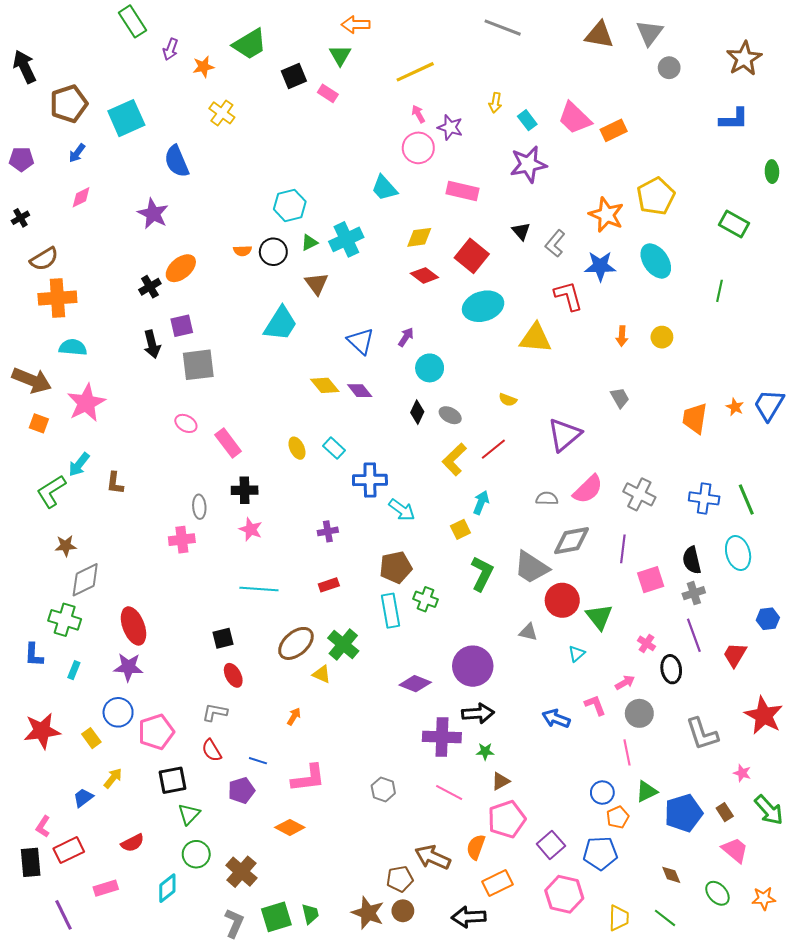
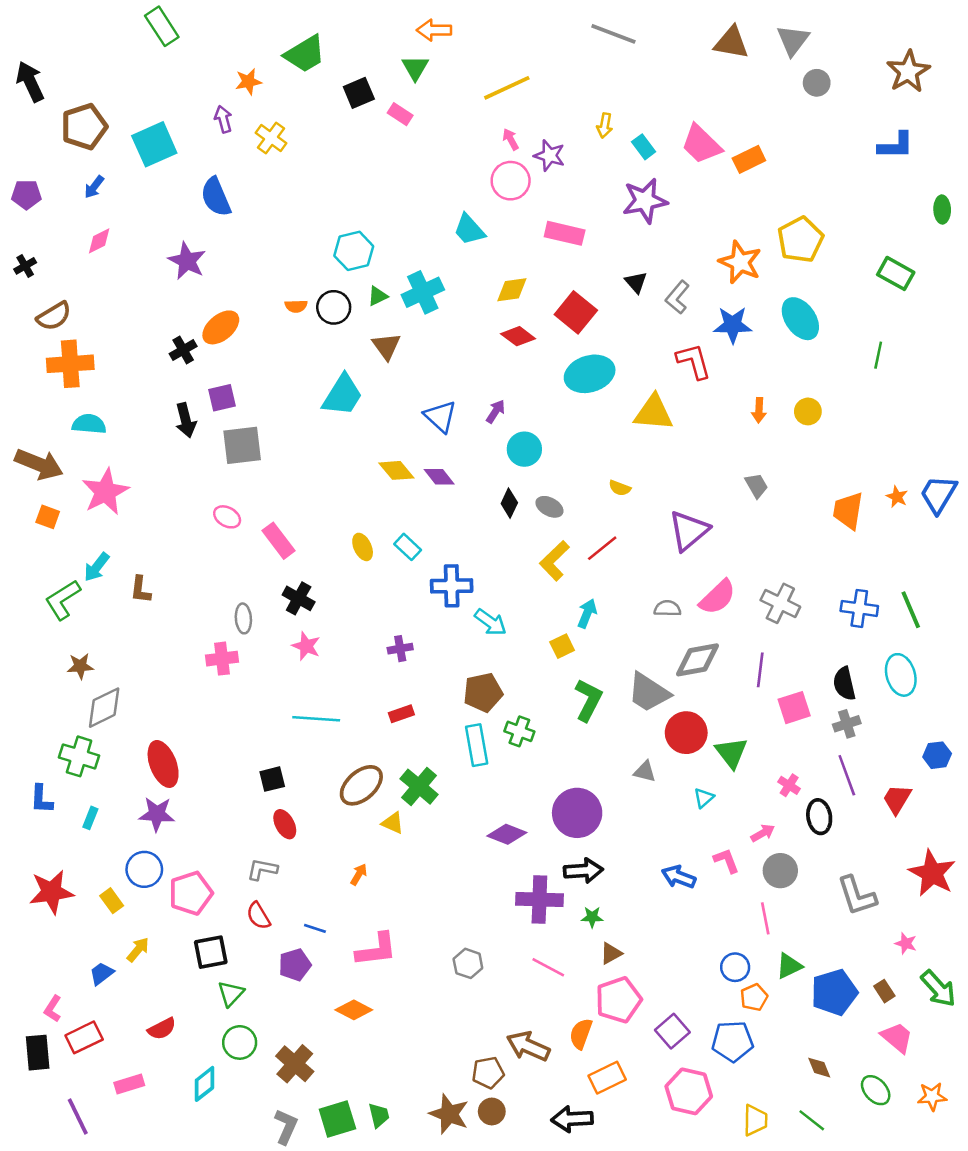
purple arrow: (171, 49) -> (223, 119), moved, turned 145
black cross: (245, 490) -> (299, 598), turned 30

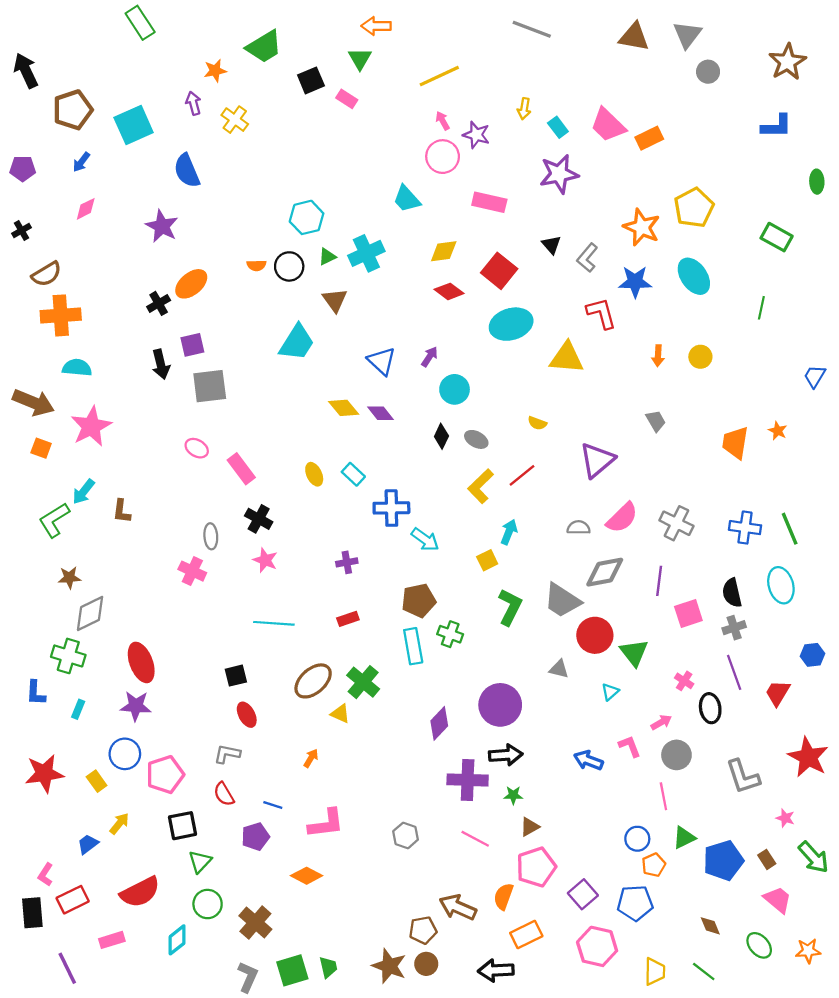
blue trapezoid: (938, 494) -> (815, 376), moved, size x0.7
pink cross: (222, 659) -> (192, 571), turned 32
purple diamond: (507, 834) -> (439, 723), turned -68
red semicircle: (162, 1029) -> (140, 892), size x1.6

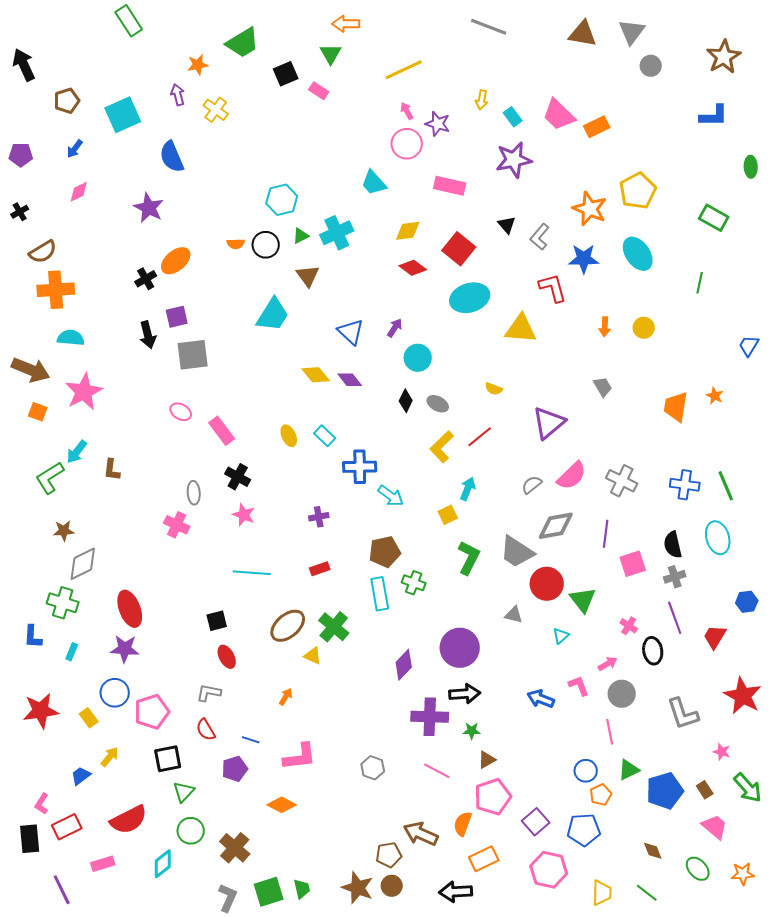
brown pentagon: (73, 110) -> (67, 101), size x0.7
gray semicircle: (579, 528) -> (532, 485), turned -40

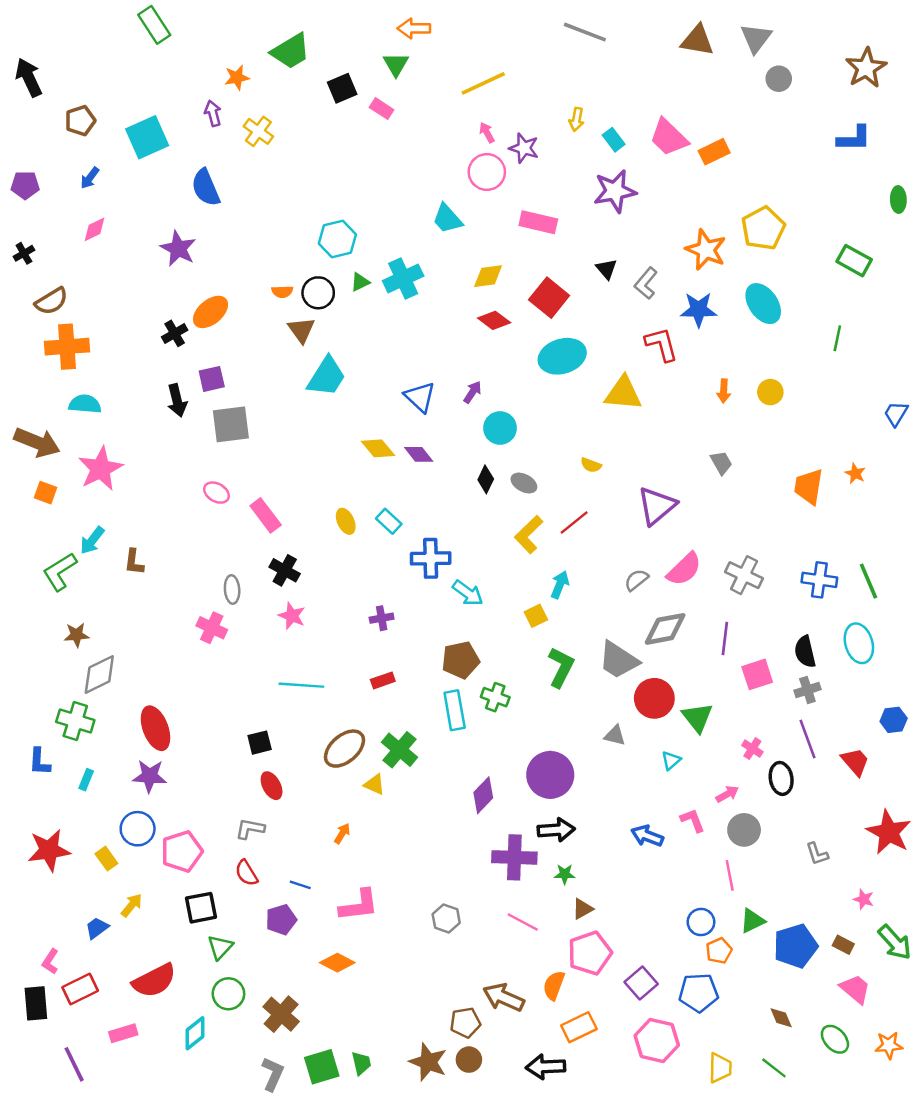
brown triangle: (308, 276) -> (301, 330), moved
red trapezoid: (715, 637) -> (855, 762), turned 108
gray L-shape: (683, 714) -> (817, 854), size x0.6
brown rectangle: (705, 790) -> (843, 945), turned -30

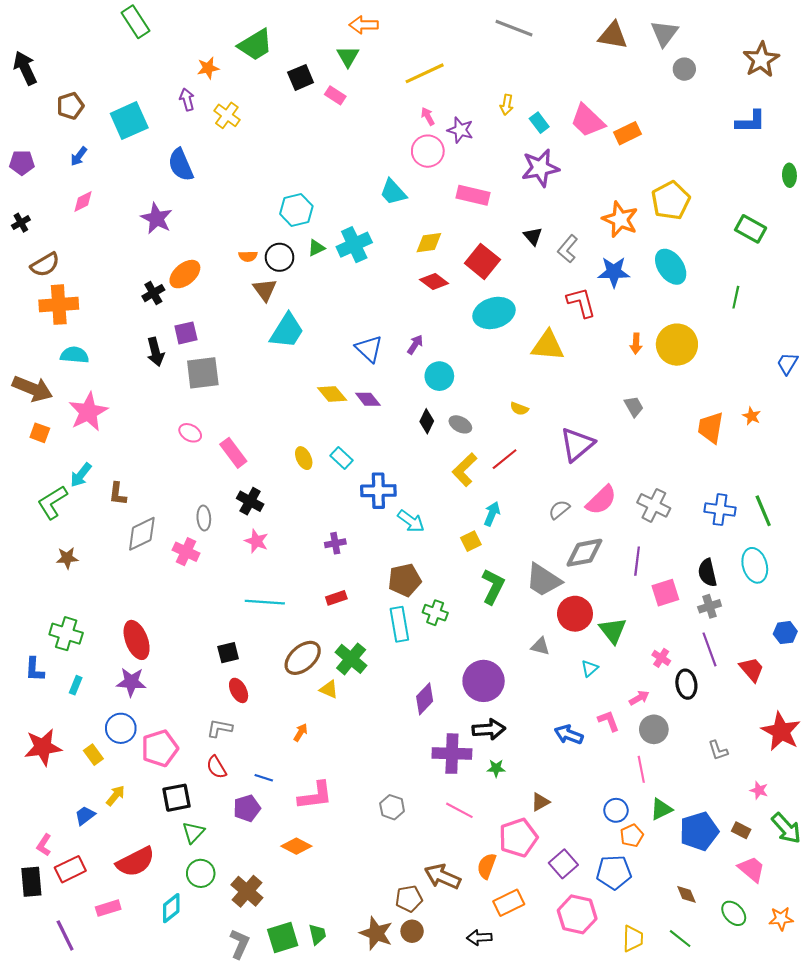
yellow circle: (770, 392) -> (677, 345), size x1.8
gray diamond: (99, 674) -> (142, 534), moved
brown triangle: (583, 909) -> (540, 802), moved
black arrow: (545, 1067) -> (479, 938), size x0.7

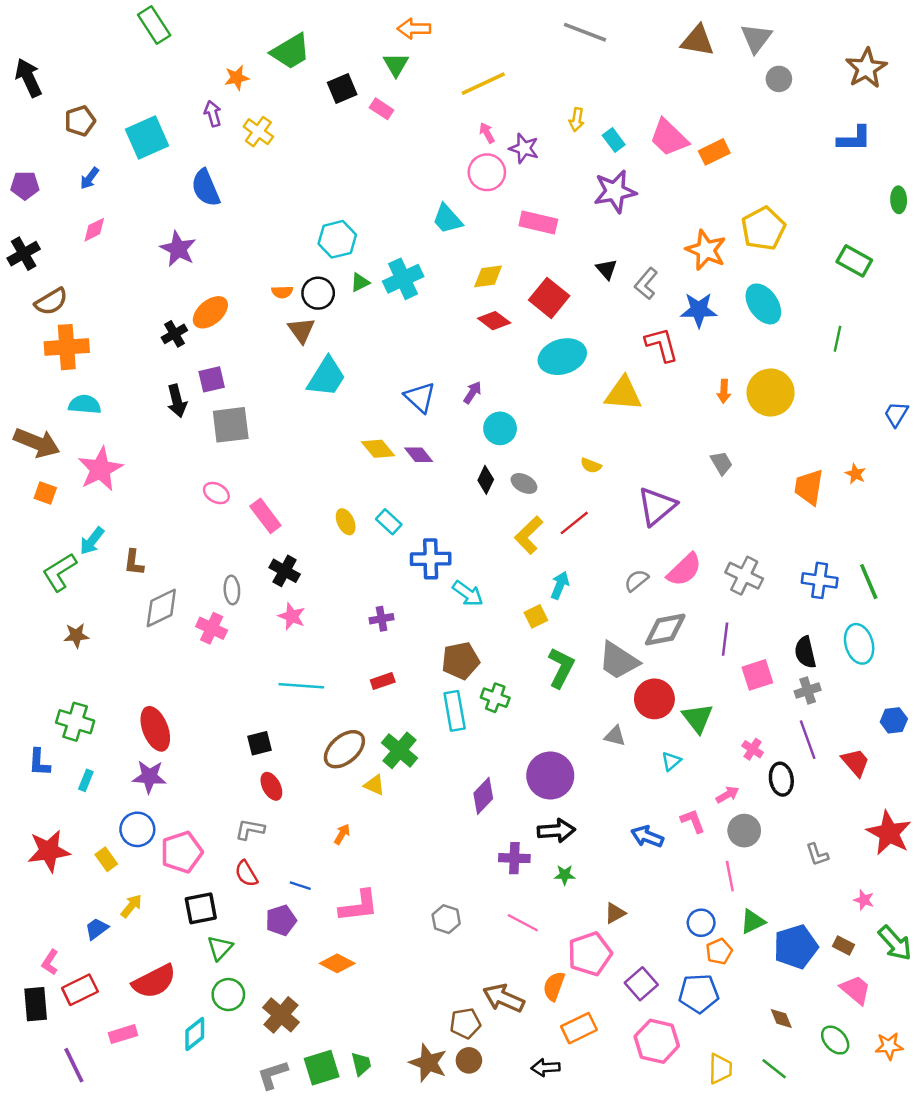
black cross: (21, 223) -> (24, 254), size x1.5
purple cross: (452, 754) -> (514, 858), size x0.7
gray L-shape: (240, 944) -> (273, 1075), turned -132

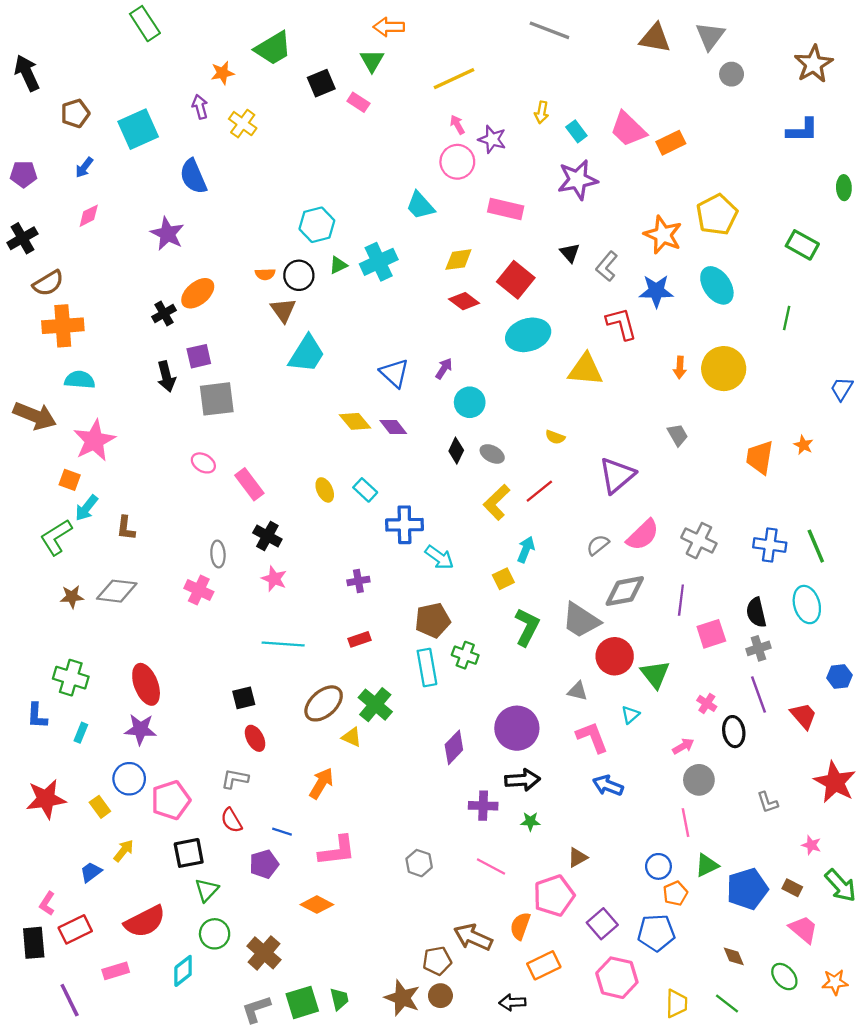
orange square: (45, 493) -> (70, 480), moved
gray diamond: (161, 608) -> (117, 591), moved, turned 33
pink L-shape: (693, 821) -> (592, 737), moved, size x1.4
orange arrow: (342, 834) -> (321, 783), size x1.6

